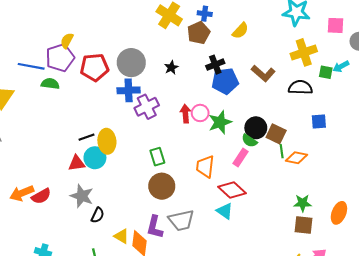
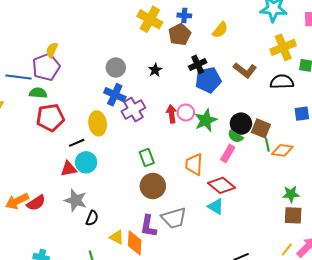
gray circle: (131, 63) -> (116, 68), size x0.7
red pentagon: (94, 67) -> (50, 118), moved
blue cross: (129, 90) -> (115, 95), turned 30
yellow ellipse: (107, 141) -> (98, 123), moved

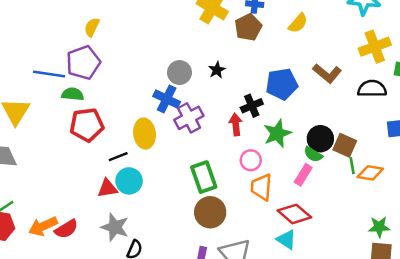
yellow semicircle: (52, 50) -> (92, 27), moved
black cross: (198, 64) -> (252, 106), moved
gray circle: (116, 68) -> (179, 73), moved
pink circle: (186, 112) -> (251, 160), moved
green rectangle: (147, 157) -> (204, 177), size x1.4

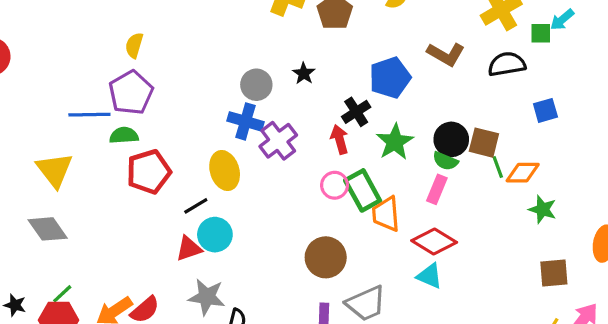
pink circle: (251, 160) -> (335, 185), moved
green rectangle: (204, 177) -> (363, 190), moved
green star: (379, 227) -> (543, 209), moved, turned 30

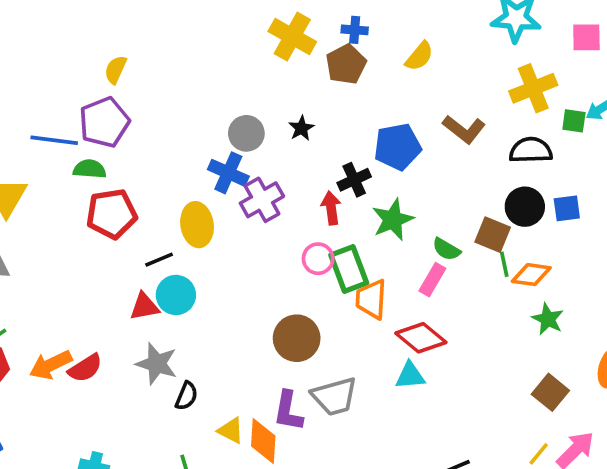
black circle: (451, 139) -> (525, 207), moved
brown square: (554, 273) -> (550, 392), turned 36
cyan triangle: (430, 276) -> (410, 376), turned -36

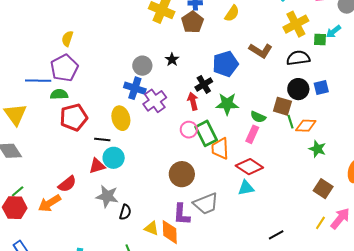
green star: (393, 220) -> (227, 104), turned 30
black line: (159, 260) -> (102, 139), turned 35
red semicircle: (85, 368) -> (67, 184), moved

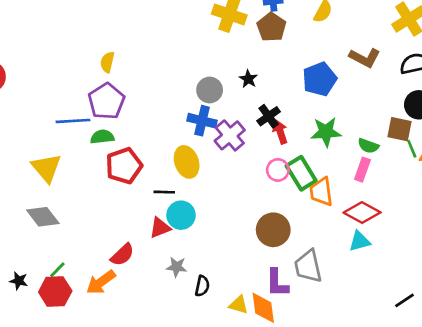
black cross: (204, 84) -> (269, 116), moved
gray star: (107, 196) -> (177, 267), size x0.7
gray trapezoid: (206, 204) -> (308, 266), turned 104

